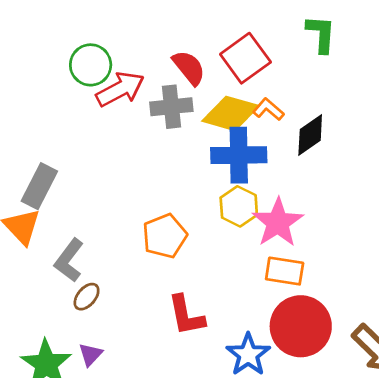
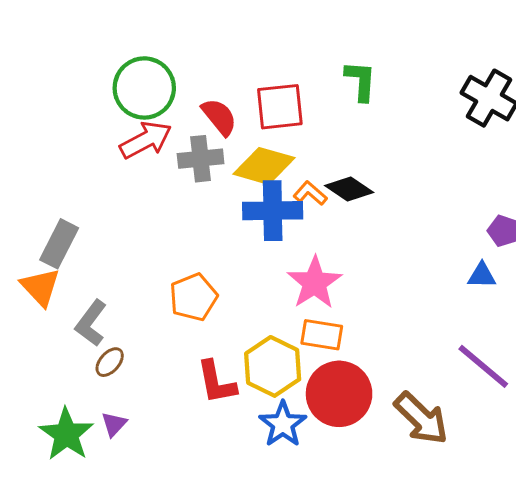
red square: (245, 58) -> (280, 107), turned 30
green circle: (91, 65) -> (144, 88), moved, size x1.4
orange L-shape: (268, 109) -> (310, 193), moved
black diamond: (310, 135) -> (349, 189), turned 69
yellow hexagon: (239, 206) -> (273, 366), moved, size x1.4

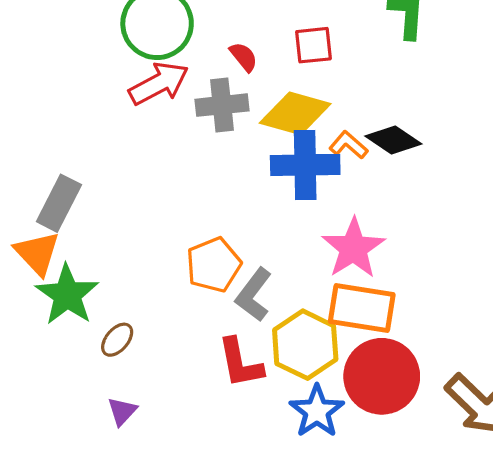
red square: (280, 107) -> (313, 45), size x0.7
red semicircle: (219, 117) -> (244, 57), size x0.7
gray L-shape: (91, 323) -> (254, 295), moved
orange rectangle: (322, 335) -> (362, 308), size x1.4
green star: (66, 434) -> (67, 295), moved

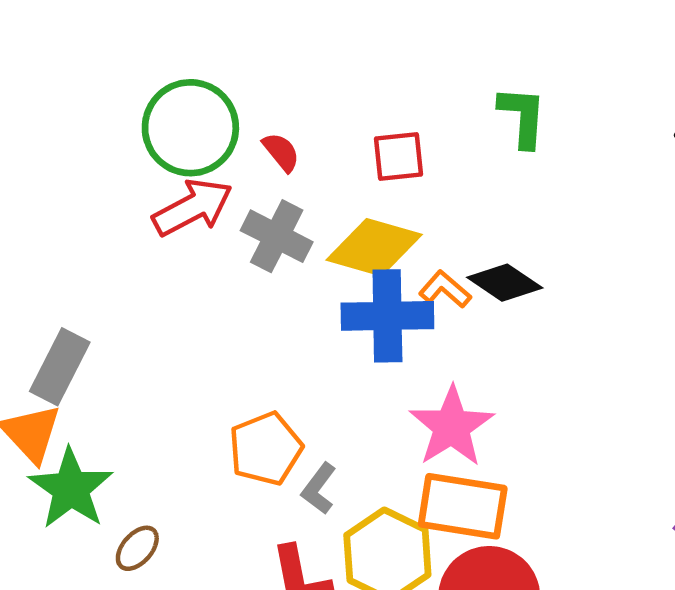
red semicircle: (244, 57) -> (281, 152), moved
gray cross: (222, 105) -> (277, 236), turned 33
gray L-shape: (254, 295) -> (319, 489), size x0.7

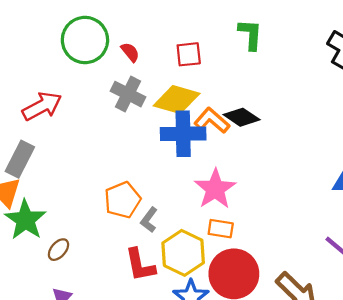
red arrow: (193, 207) -> (42, 106), moved
orange L-shape: (445, 289) -> (212, 121), size x1.4
orange rectangle: (463, 506) -> (221, 229), size x0.6

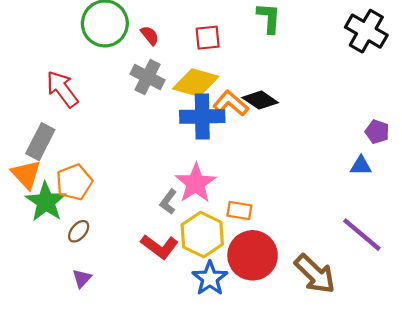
red arrow: (42, 106) -> (62, 89), turned -99
pink star: (215, 189) -> (196, 183), moved
orange pentagon: (122, 200) -> (74, 182), moved
red L-shape: (140, 265) -> (160, 247), turned -42

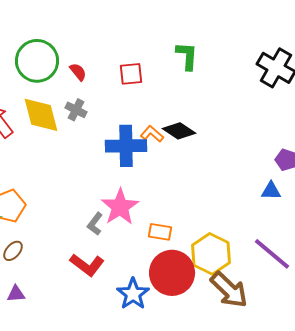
gray cross: (148, 77) -> (76, 110), size x0.7
yellow diamond: (196, 83) -> (41, 115), moved, turned 60
orange L-shape: (231, 103) -> (152, 134), size x0.7
yellow hexagon: (202, 235) -> (211, 254), moved
purple triangle: (82, 278) -> (16, 294), turned 42

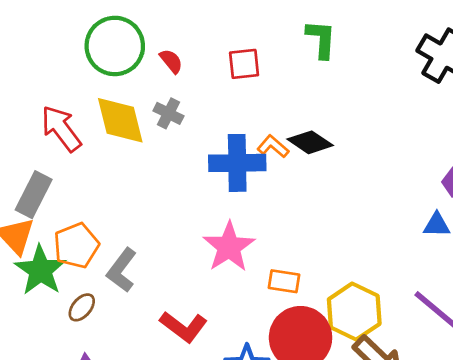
gray L-shape: (95, 224) -> (122, 270), moved, size x1.4

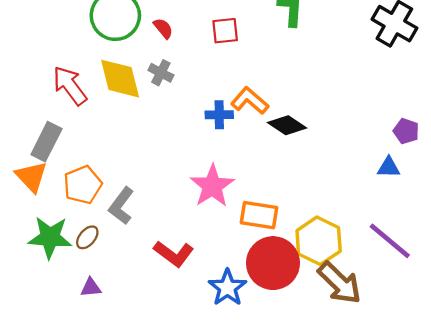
black diamond: (310, 142) -> (287, 125), moved
orange L-shape: (273, 146) -> (250, 101), size x1.4
blue cross: (237, 163) -> (219, 115), size x0.6
green star: (40, 270) -> (50, 237), moved, turned -30
orange rectangle: (284, 281) -> (259, 215), size x1.4

